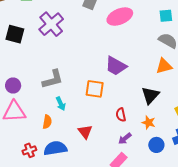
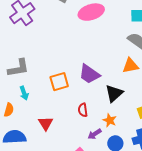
purple trapezoid: (116, 66) -> (89, 74), moved
orange square: (95, 89) -> (59, 82), turned -30
purple arrow: (125, 139) -> (94, 134), moved

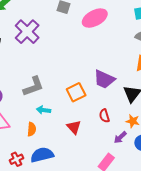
cyan arrow: (24, 93) -> (44, 110), turned 128
red triangle: (46, 123) -> (74, 127), moved

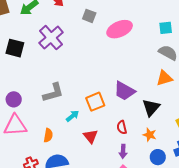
cyan arrow: (44, 110) -> (72, 116), moved, turned 128
purple arrow: (120, 137) -> (123, 151), moved, turned -48

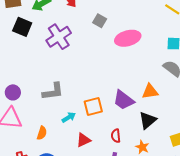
black square: (15, 48) -> (22, 27), moved
orange triangle: (164, 78) -> (150, 91), moved
red triangle: (90, 136) -> (84, 140), turned 35

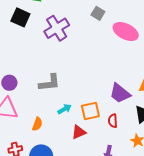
pink ellipse: (128, 38) -> (126, 31), turned 40
orange square: (93, 107) -> (90, 111), moved
red semicircle: (116, 136) -> (113, 121), moved

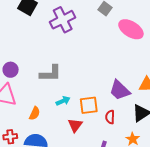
red triangle: (79, 132) -> (75, 125), turned -35

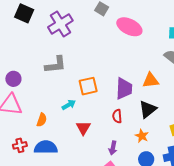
gray L-shape: (50, 73) -> (56, 65), moved
purple trapezoid: (120, 90) -> (124, 89), turned -125
orange square: (89, 105) -> (88, 86), moved

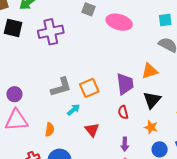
purple cross: (60, 24) -> (51, 32), turned 30
gray L-shape: (56, 65) -> (61, 87), moved

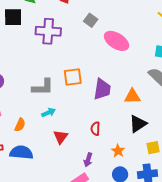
black square: (13, 28) -> (13, 17), turned -30
purple trapezoid: (125, 84) -> (102, 89), moved
orange square: (89, 88) -> (73, 77), moved
black triangle: (152, 100) -> (138, 124), moved

